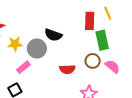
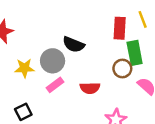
yellow star: (15, 44) -> (25, 68), moved
brown circle: (93, 61) -> (122, 68), moved
pink rectangle: (23, 67) -> (55, 85), moved

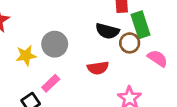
black semicircle: (74, 44) -> (107, 31), moved
pink rectangle: (55, 85) -> (51, 83), moved

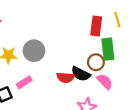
black semicircle: (107, 31) -> (81, 74), moved
pink semicircle: (158, 58) -> (105, 82), moved

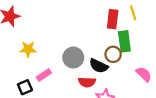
gray circle: (34, 51) -> (73, 58), moved
red semicircle: (66, 78) -> (87, 82), moved
pink semicircle: (105, 82) -> (144, 74), moved

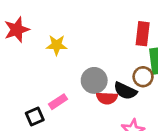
yellow star: (28, 49) -> (57, 45), moved
red semicircle: (87, 82) -> (107, 98), moved

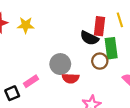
yellow star: (57, 45) -> (26, 25), moved
black semicircle: (125, 91) -> (89, 38), moved

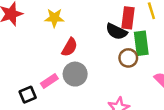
yellow star: (26, 25) -> (54, 18), moved
gray circle: (60, 64) -> (75, 74), moved
red semicircle: (71, 78) -> (70, 47), moved, turned -63

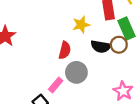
yellow star: (54, 18) -> (81, 25), moved
black semicircle: (116, 32) -> (101, 47), moved

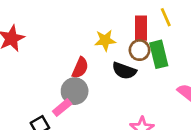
brown circle: (119, 45) -> (140, 50), moved
gray circle: (76, 72) -> (75, 91), moved

